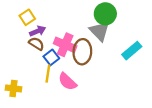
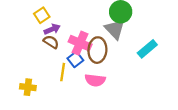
blue square: (51, 57) -> (75, 59), moved
pink semicircle: (67, 82) -> (95, 80), moved, turned -36

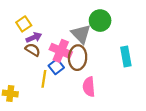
gray triangle: (115, 29) -> (81, 34), moved
cyan rectangle: (147, 49) -> (126, 56), turned -60
pink semicircle: (95, 80) -> (89, 87), moved, turned 78

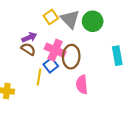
yellow square: (24, 24) -> (51, 17), moved
gray triangle: (81, 34) -> (70, 19), moved

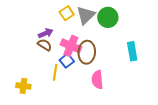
gray triangle: (70, 19) -> (86, 15), turned 30

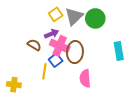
purple arrow: (46, 33) -> (52, 34), moved

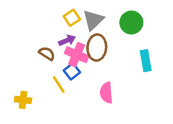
green circle: (95, 18) -> (131, 23), moved
brown ellipse: (75, 52) -> (97, 48), moved
yellow line: (44, 71) -> (59, 84), turned -42

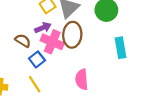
blue square: (72, 71) -> (37, 59), moved
yellow line: (59, 84) -> (35, 84), moved

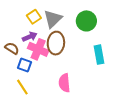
blue square: (37, 59) -> (24, 65), turned -32

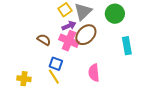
purple arrow: (30, 37) -> (69, 26), moved
brown ellipse: (56, 43) -> (86, 35), turned 40
blue square: (24, 65) -> (56, 64), moved

